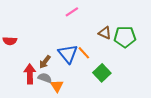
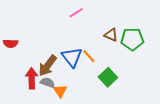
brown arrow: (45, 62) -> (48, 66), size x1.5

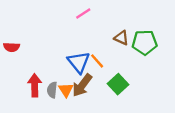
brown arrow: (48, 66) -> (82, 85), moved
gray semicircle: (48, 83) -> (52, 90), turned -104
orange triangle: (60, 91) -> (66, 90), moved

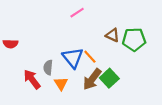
red arrow: (35, 85) -> (32, 79), turned -36
brown arrow: (82, 85) -> (92, 79), moved
gray semicircle: (52, 90) -> (48, 67), moved

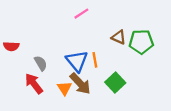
orange line: (90, 57) -> (95, 60), turned 32
gray semicircle: (48, 67) -> (41, 63), moved, turned 144
brown arrow: (92, 79) -> (80, 84), moved, turned -80

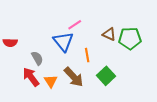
pink line: (81, 14) -> (75, 25), moved
blue triangle: (77, 61) -> (63, 41), moved
orange triangle: (64, 88) -> (51, 81), moved

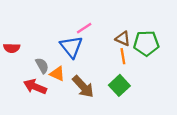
orange line: (87, 55) -> (123, 56), moved
red arrow: (31, 77) -> (35, 87), turned -30
orange triangle: (51, 81) -> (57, 74), moved, turned -32

